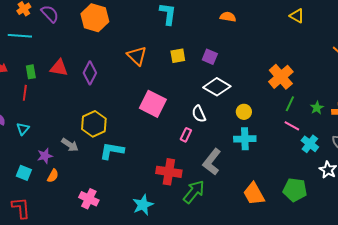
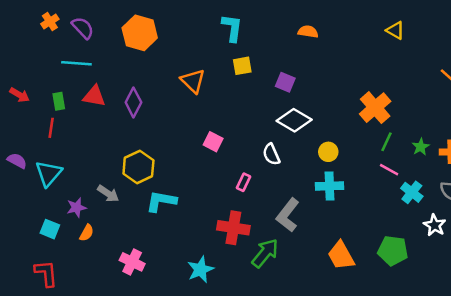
cyan line: (20, 36) -> (76, 63), moved
yellow square: (178, 56) -> (242, 66), moved
pink square: (153, 104) -> (213, 142), size x0.6
cyan triangle: (23, 129) -> (49, 173), size x1.6
pink rectangle: (186, 135) -> (243, 182), moved

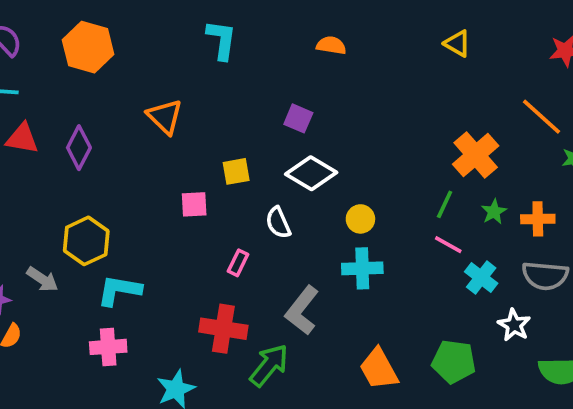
yellow square: (242, 66) -> (236, 171), moved
orange cross: (375, 108) -> (476, 155), moved
pink square: (213, 142) -> (194, 204), turned -30
pink cross: (132, 262) -> (108, 347), moved, turned -30

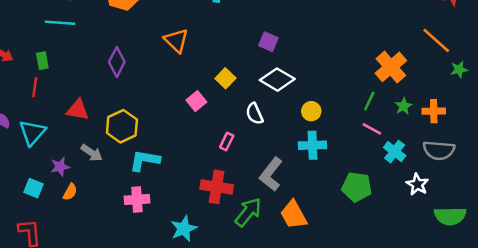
red triangle: (22, 139) -> (78, 110), moved
yellow square: (236, 171) -> (225, 78), turned -36
pink square: (194, 204) -> (196, 101), turned -36
green pentagon: (454, 362) -> (357, 187), moved
orange trapezoid: (379, 369) -> (294, 215), moved

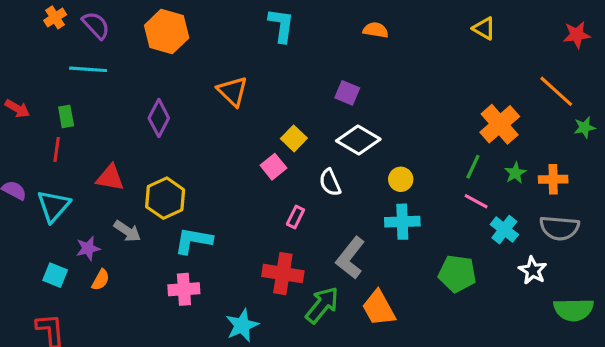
pink square: (196, 101) -> (273, 167), moved

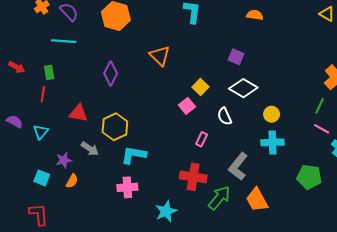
cyan triangle: (53, 206) -> (41, 132), size x0.7

